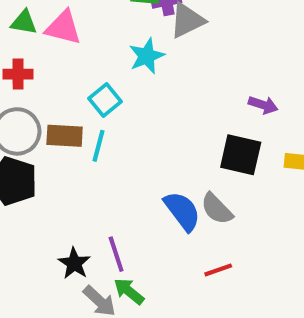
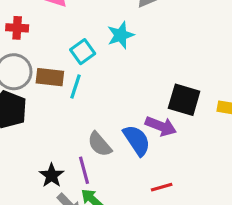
cyan star: (147, 56) -> (121, 35), moved
purple arrow: (263, 105) -> (161, 126), moved, size x1.4
gray semicircle: (217, 209) -> (100, 144), moved

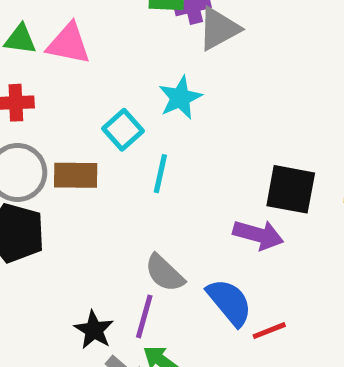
cyan line: (76, 86) -> (160, 174), moved
blue semicircle: (137, 140) -> (229, 302), moved
purple line: (84, 170) -> (144, 316), turned 36

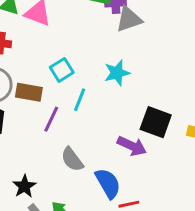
cyan star: (180, 98) -> (117, 73), moved
purple line: (144, 316) -> (51, 119), moved

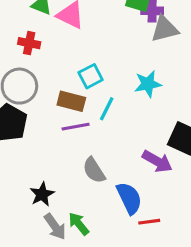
brown rectangle: (29, 92) -> (71, 101), moved
purple line: (51, 119) -> (76, 127), turned 50

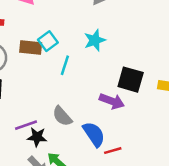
brown rectangle: (71, 101) -> (31, 47), moved
purple line: (76, 127) -> (26, 125), moved
black star: (42, 194) -> (37, 137), moved, turned -30

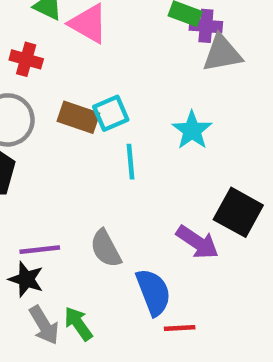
cyan star: (95, 40) -> (192, 130), turned -30
cyan line: (65, 65) -> (130, 162), turned -36
black star: (37, 137) -> (26, 279), moved

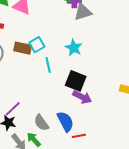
black square: (238, 212) -> (76, 81), moved
gray semicircle: (106, 248) -> (41, 123), moved
purple line: (40, 250) -> (13, 109), turned -30

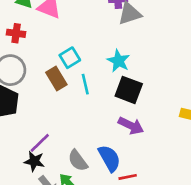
brown rectangle: (23, 48) -> (56, 79), moved, turned 48
black square: (76, 81) -> (129, 90), moved

